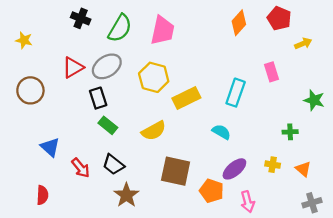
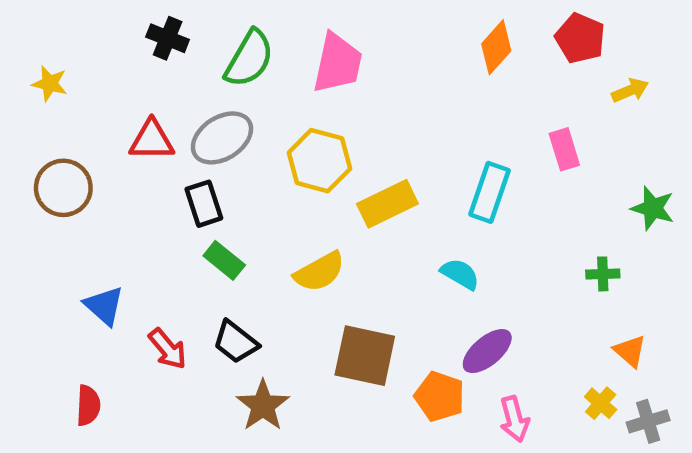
red triangle: (73, 67) -> (152, 140), turned 30
yellow cross: (273, 165) -> (601, 403), moved, turned 32

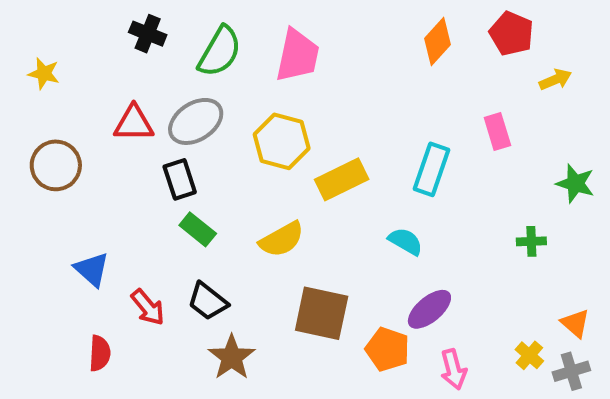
orange triangle: (630, 351) -> (575, 323), moved
red semicircle: (88, 405) -> (100, 353), moved

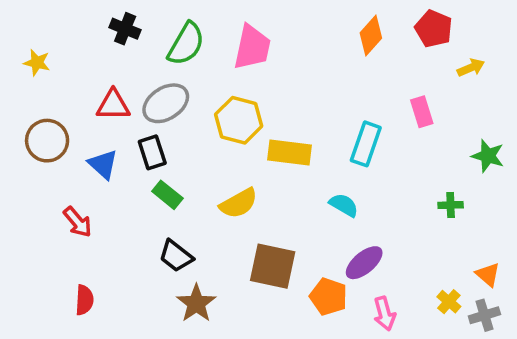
yellow rectangle: (342, 179) -> (290, 152), turned 33
blue triangle: (92, 269) -> (103, 164), moved
red arrow: (148, 307) -> (78, 222), moved

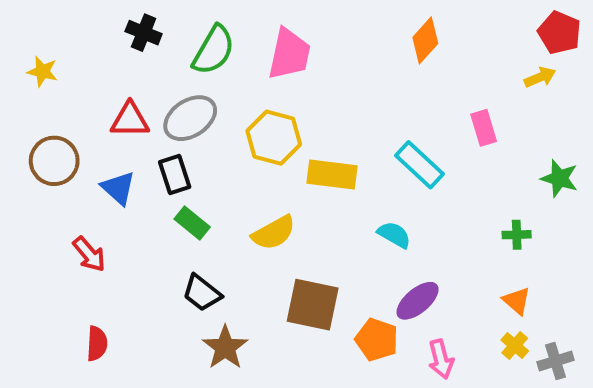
red pentagon: (434, 29) -> (559, 33), moved
cyan rectangle: (366, 144) -> (419, 165), turned -66
orange triangle: (488, 275) -> (517, 301), moved

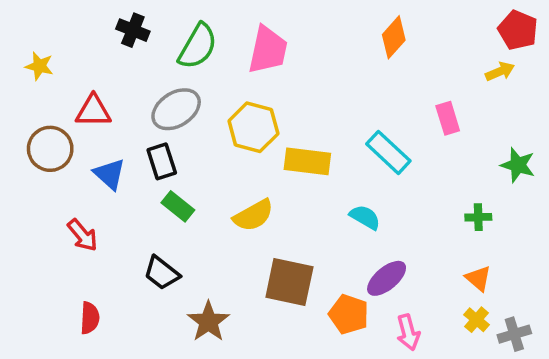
red triangle: (130, 120) -> (93, 111), moved
black trapezoid: (202, 293) -> (162, 273), moved

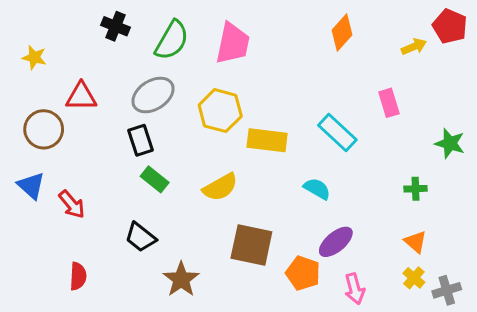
yellow arrow: (500, 71) -> (414, 47), moved
blue triangle: (110, 174) -> (31, 186), moved

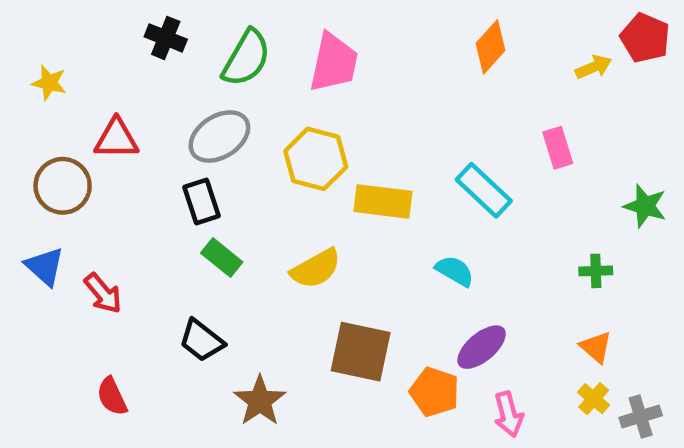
red semicircle: (78, 276) -> (112, 396), turned 152

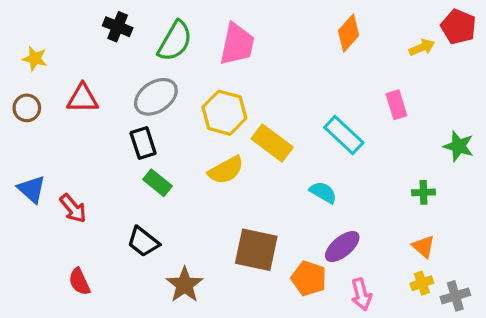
brown circle: (63, 186) -> (27, 108), moved, size x0.7
yellow rectangle: (383, 201) -> (272, 143), turned 30
yellow semicircle: (316, 269) -> (226, 170), moved
yellow cross: (594, 399) -> (422, 283), turned 30

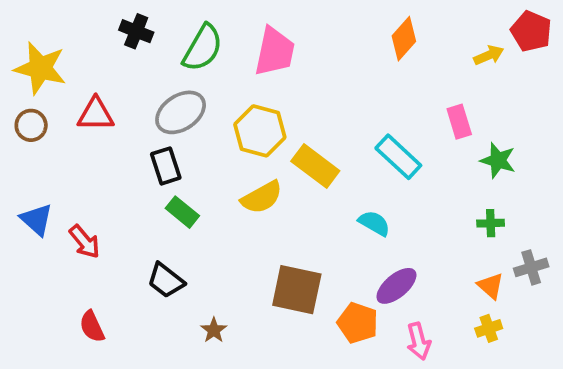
yellow star: (35, 59) -> (40, 68), size x1.8
green star: (459, 146) -> (498, 160), moved
brown star: (185, 285) -> (214, 330), size x0.6
gray cross: (455, 296) -> (531, 267), moved

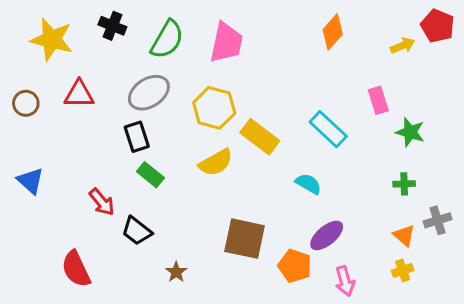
yellow star: (40, 68) -> (52, 40), moved
red arrow: (85, 242) -> (102, 202), moved
red semicircle: (92, 327) -> (76, 269), size x1.4

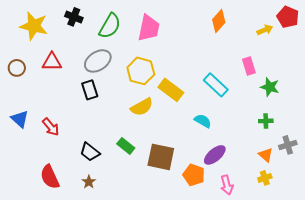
green rectangle: (150, 175) -> (126, 146), moved
red arrow: (102, 202) -> (51, 127), moved
brown star: (176, 272) -> (89, 182), moved

